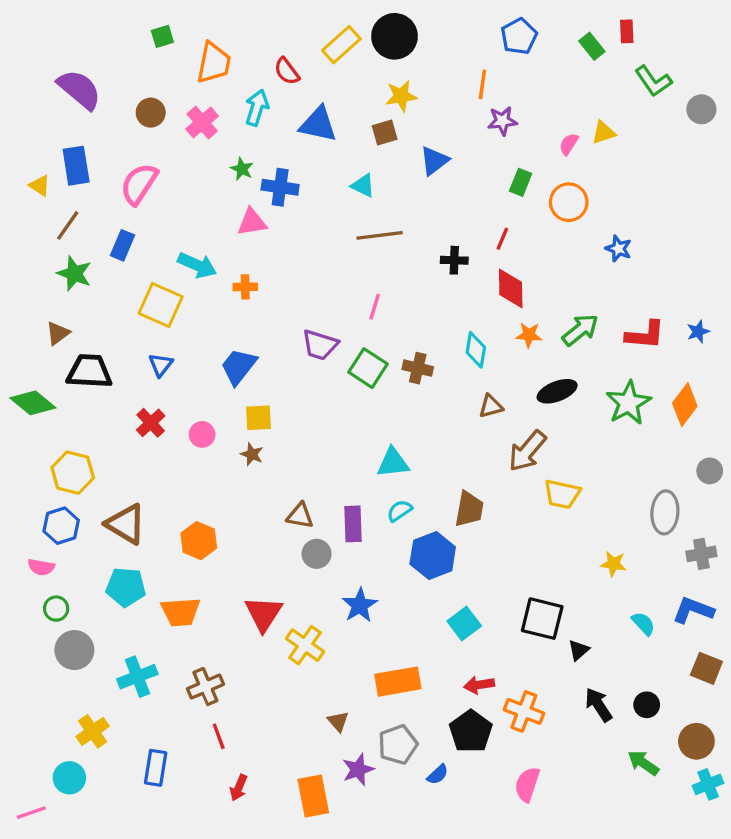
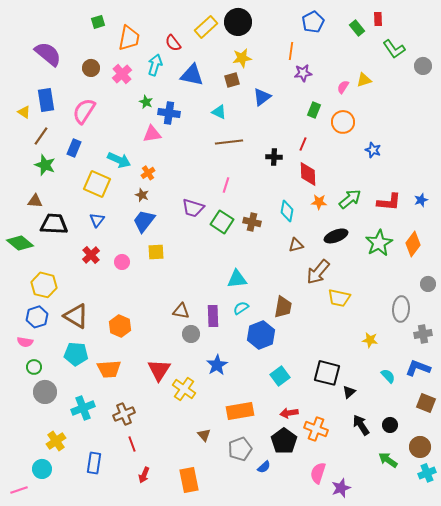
orange cross: (245, 287) -> (148, 173), turned -32
brown triangle: (58, 333) -> (35, 201), turned 42
brown star: (252, 454) -> (142, 195), moved
purple star: (358, 769) -> (341, 488), moved

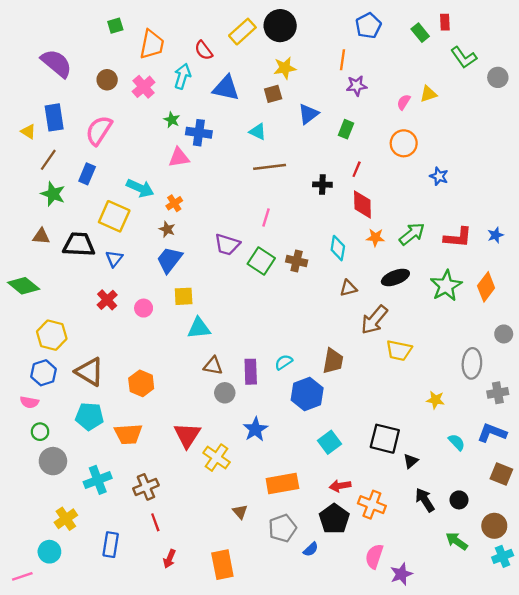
green rectangle: (314, 110) -> (346, 129), moved
black trapezoid: (54, 224) -> (79, 245), moved
cyan triangle: (237, 279) -> (199, 328), moved

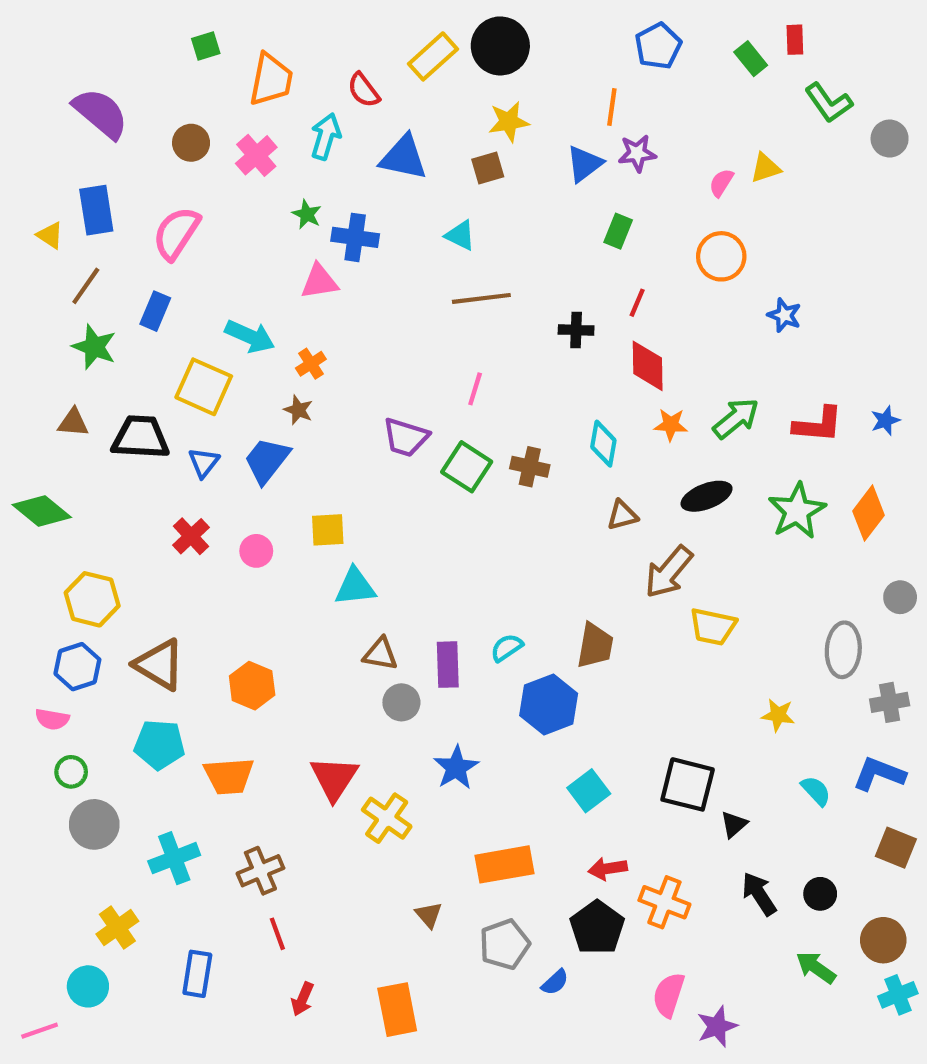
blue triangle: (308, 114) -> (584, 164), moved
blue trapezoid: (169, 260) -> (267, 460), moved

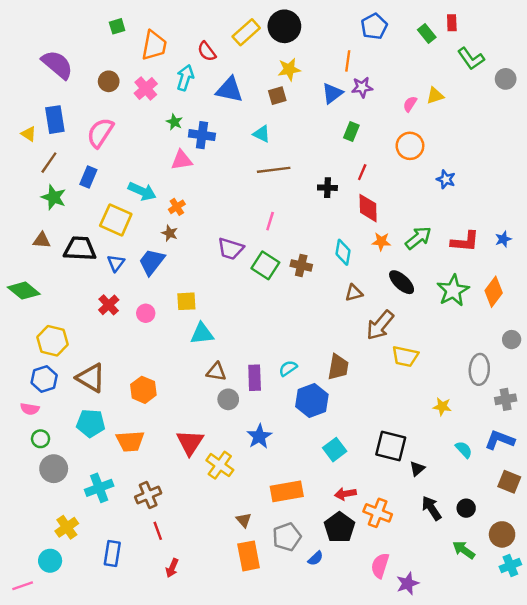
black ellipse: (707, 496) -> (402, 282), turned 64
orange rectangle: (397, 1010) -> (249, 556), moved

